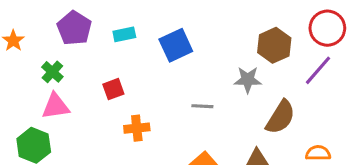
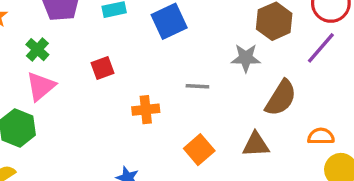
pink triangle: (56, 106) -> (41, 86), turned -32
orange cross: (137, 128) -> (146, 110), moved

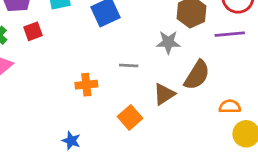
purple line: (321, 48) -> (230, 34), turned 44
red square: (102, 68) -> (33, 31), moved
brown triangle: (256, 145) -> (164, 94), moved, turned -30

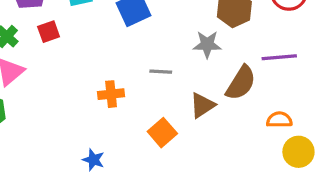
purple line: (230, 34) -> (279, 57), moved

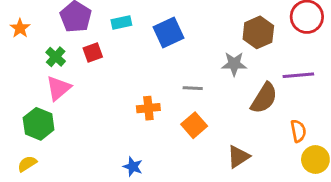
brown triangle: (202, 105) -> (238, 157), moved
orange semicircle: (279, 120) -> (298, 131), turned 80
orange square: (162, 133) -> (194, 125), moved

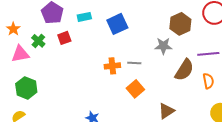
orange star: (20, 28) -> (13, 29), moved
pink triangle: (59, 88) -> (20, 54), moved, turned 30
orange cross: (148, 108) -> (112, 66), moved
orange semicircle: (298, 131) -> (208, 81), moved

